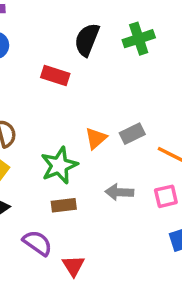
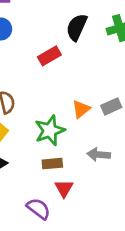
red rectangle: (55, 76) -> (49, 56), turned -50
purple semicircle: (37, 243) -> (39, 209), moved
red triangle: (73, 266) -> (64, 188), moved

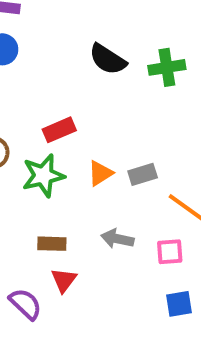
black semicircle: (77, 27) -> (108, 59), turned -88
red rectangle: (49, 56) -> (59, 130), moved
green star: (50, 130) -> (43, 176), moved

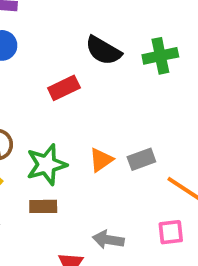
red rectangle: (59, 130) -> (64, 88), moved
gray arrow: (117, 239) -> (108, 240), moved
brown rectangle: (52, 244) -> (43, 206), moved

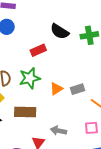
green star: (47, 165) -> (30, 78), moved
brown rectangle: (43, 206) -> (25, 112), size x1.5

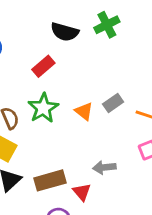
orange triangle: (56, 89) -> (84, 111), turned -32
brown rectangle: (25, 112) -> (50, 180), moved

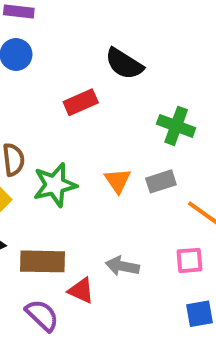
green cross: (107, 25) -> (176, 126), moved, turned 30
green star: (43, 108) -> (55, 185), moved
red triangle: (82, 192) -> (81, 291), turned -42

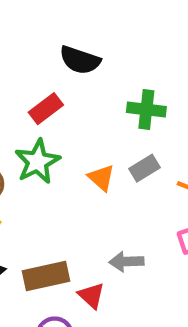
green star: (55, 185) -> (37, 162), moved
red triangle: (81, 291) -> (91, 296), turned 32

